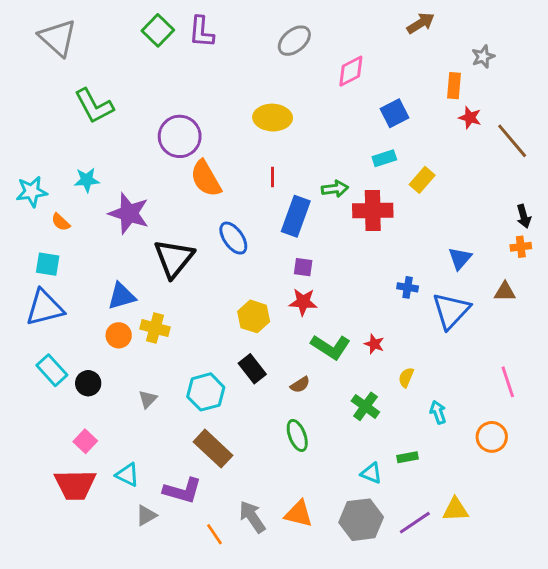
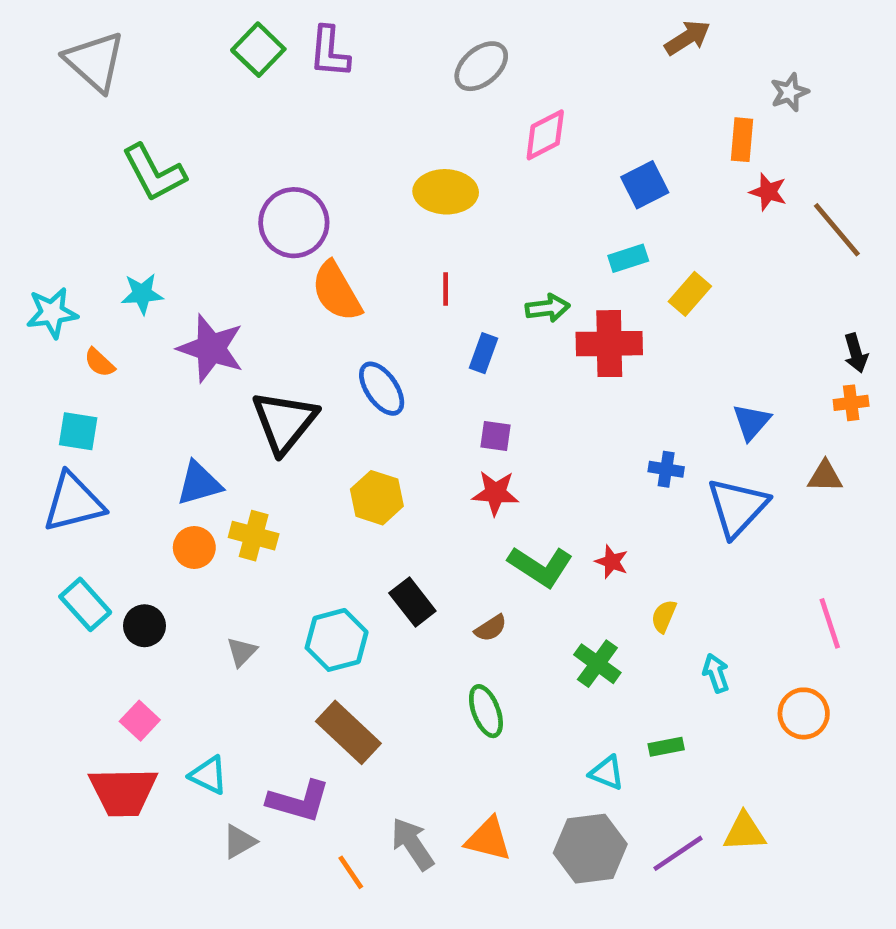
pink diamond: (351, 71) -> (545, 135), moved
blue rectangle: (296, 216) -> (484, 353), size x0.6
yellow hexagon: (254, 316) -> (377, 498), moved

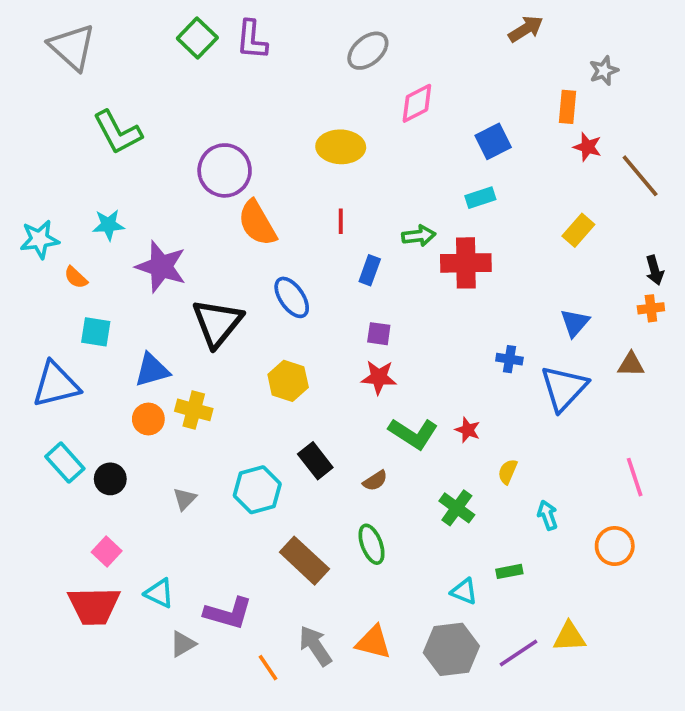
yellow rectangle: (690, 294) -> (578, 230), moved
cyan square: (78, 431) -> (96, 332), moved
brown rectangle: (348, 732) -> (304, 561), moved

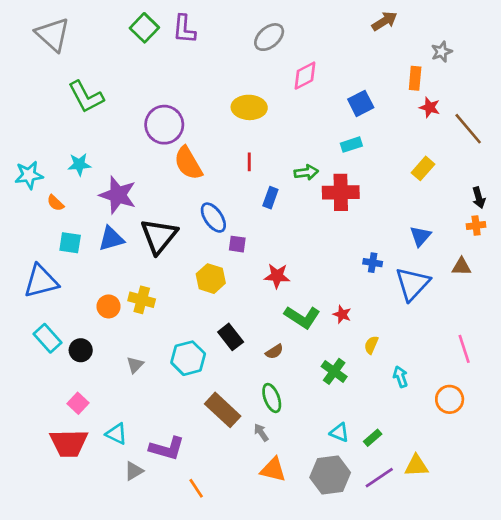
purple square: (379, 334) -> (237, 244), moved
blue triangle: (152, 370) -> (111, 239), moved
green rectangle: (509, 571) -> (373, 438), moved, turned -30
gray arrow: (315, 646) -> (261, 432), moved, size x0.6

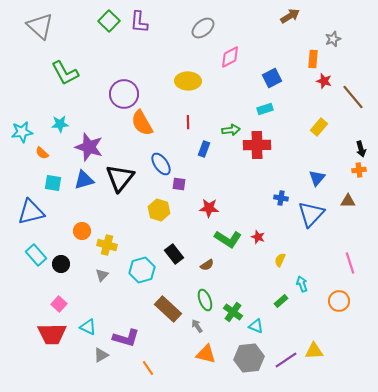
yellow cross: (142, 300) -> (107, 245), moved
green cross: (334, 371) -> (233, 312), moved
green rectangle: (373, 438) -> (281, 301), moved

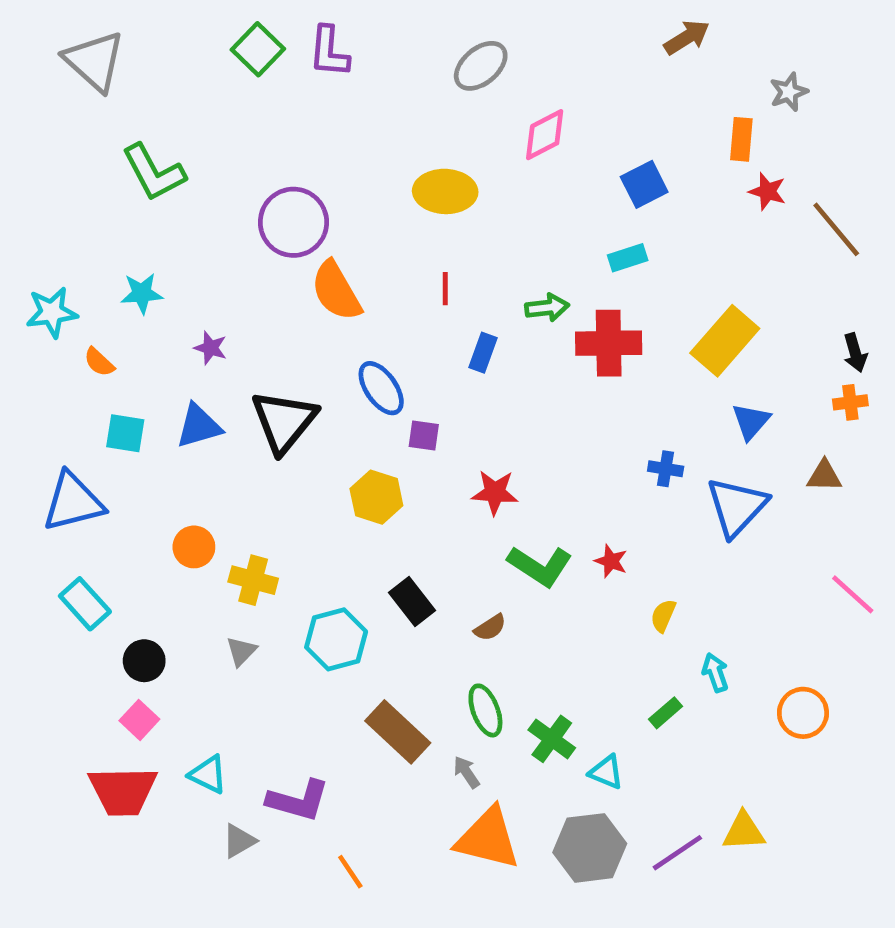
yellow rectangle: (319, 127) -> (725, 341), moved, size x1.6
purple star: (89, 147) -> (211, 348), size x0.5
pink line: (350, 263) -> (853, 594), moved, turned -30
black circle: (61, 264) -> (144, 661), moved
orange triangle: (206, 354) -> (488, 838), size x1.4

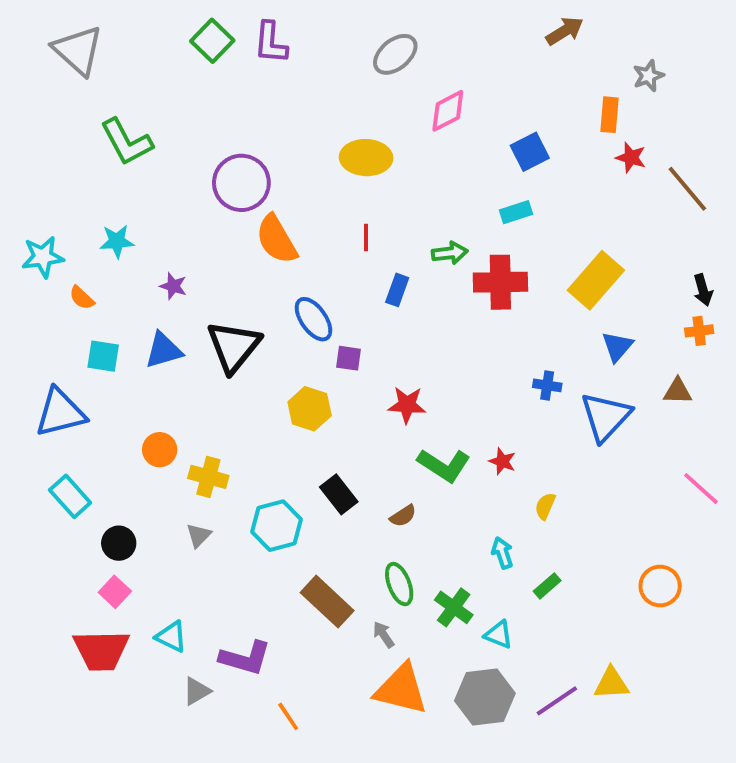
cyan arrow: (715, 673) -> (502, 553), moved

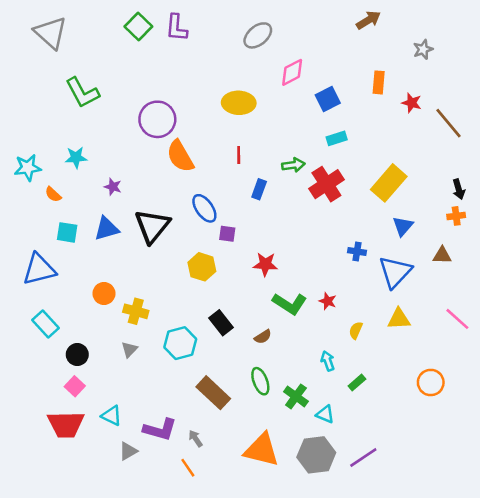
orange rectangle: (609, 115) -> (379, 82), moved
blue square: (530, 152) -> (328, 99), moved
red cross: (500, 282) -> (326, 184), turned -32
gray arrow: (384, 635) -> (196, 438), moved
yellow triangle: (611, 683) -> (399, 319), moved

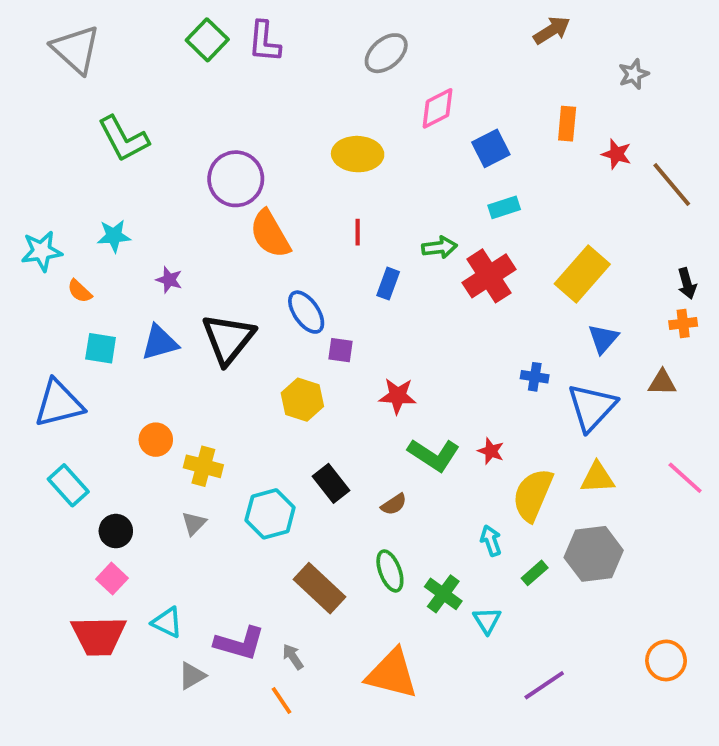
yellow semicircle: (356, 330) -> (533, 495), size x2.0
orange circle: (431, 382) -> (666, 660), moved
cyan triangle: (325, 414) -> (487, 620), turned 36
gray hexagon: (316, 455) -> (594, 554), moved

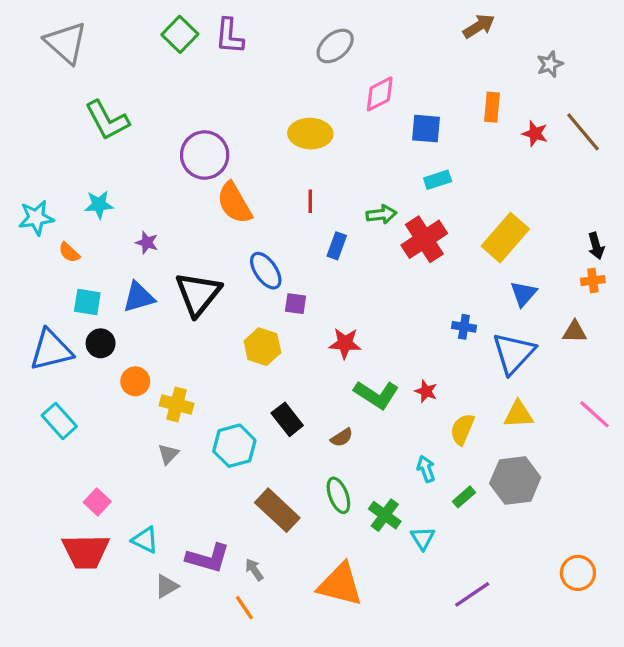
blue square: (491, 148) -> (426, 129), turned 32
brown line: (672, 185) -> (583, 132), moved
yellow semicircle: (533, 495) -> (462, 429), size x0.7
black circle: (116, 531) -> (101, 343), moved

